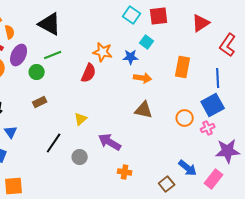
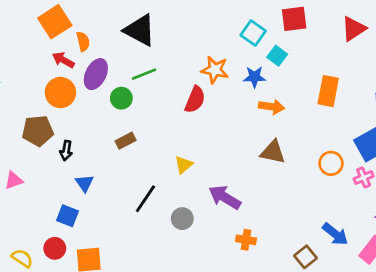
cyan square: (132, 15) -> (253, 33), moved

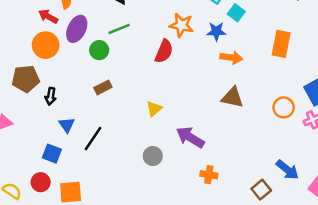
black line: (145, 199) -> (93, 139), moved

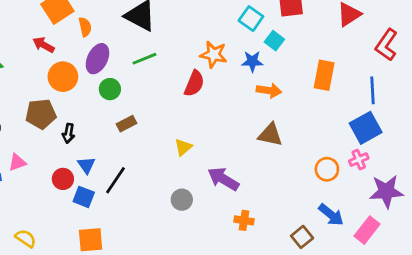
red arrow: (48, 16) -> (44, 45), moved
green circle: (99, 50) -> (110, 89), moved
orange circle: (284, 107) -> (327, 169), moved
blue square: (52, 154) -> (84, 197), moved
red circle: (41, 182) -> (63, 179), moved

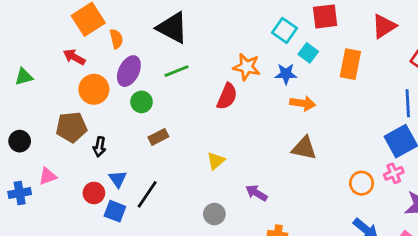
orange rectangle: (324, 75) -> (350, 64), moved
purple arrow: (223, 179) -> (256, 193), size x0.7

